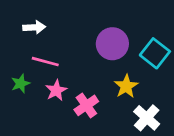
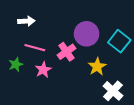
pink cross: (86, 105) -> (66, 52), moved

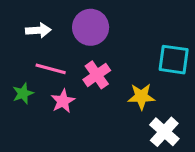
purple circle: (87, 34) -> (91, 27), moved
cyan square: (119, 41) -> (174, 60), turned -30
yellow star: (97, 67) -> (141, 96), turned 30

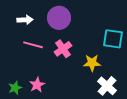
green star: (23, 93) -> (15, 88), moved
pink star: (63, 101) -> (37, 85), moved

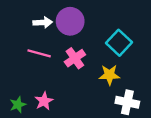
white arrow: (25, 20) -> (43, 22), moved
cyan square: (113, 39) -> (119, 43), moved, turned 35
white cross: (107, 86) -> (127, 102), turned -30

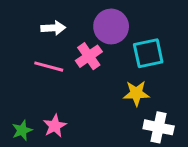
purple circle: (70, 21) -> (111, 26), moved
cyan square: (119, 43) -> (148, 53), turned 35
pink cross: (75, 58) -> (89, 56), moved

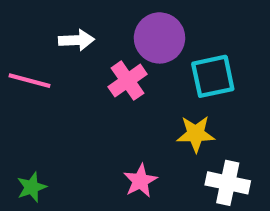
pink line: (49, 67) -> (29, 81), moved
pink star: (55, 126) -> (140, 181), moved

